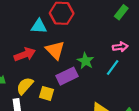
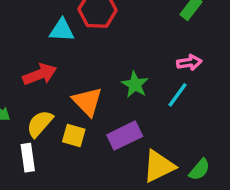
orange triangle: (55, 50) -> (87, 102), moved
purple rectangle: (67, 76) -> (125, 136), moved

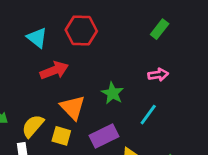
cyan triangle: (62, 30) -> (37, 38), moved, turned 35
red arrow: (40, 74) -> (54, 70), moved
cyan line: (177, 95) -> (148, 115), moved

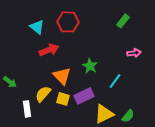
pink arrow: (158, 75) -> (134, 53), moved
yellow semicircle: (33, 126) -> (43, 94), moved
yellow square: (61, 136) -> (63, 99), moved

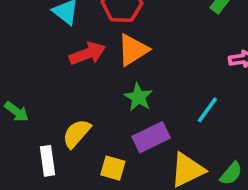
green star: (90, 66) -> (138, 97), moved
orange triangle: (62, 76) -> (133, 50), moved, turned 42
yellow square: (63, 99) -> (113, 168), moved

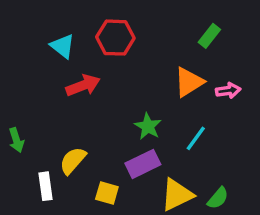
orange triangle: (133, 50) -> (189, 82), moved
green star: (138, 97) -> (148, 126), moved
green arrow: (17, 112) -> (16, 140), turned 35

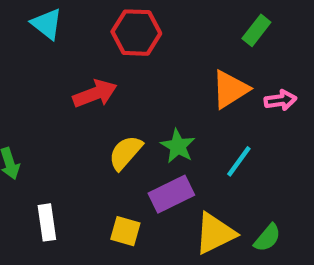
cyan triangle: (63, 46) -> (47, 24), moved
yellow semicircle: (73, 161) -> (125, 153), moved

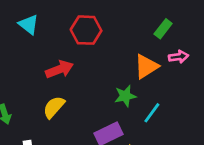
pink arrow: (280, 100) -> (179, 57), moved
green star: (178, 146) -> (125, 96), moved, turned 30
yellow semicircle: (125, 153) -> (54, 107), moved

